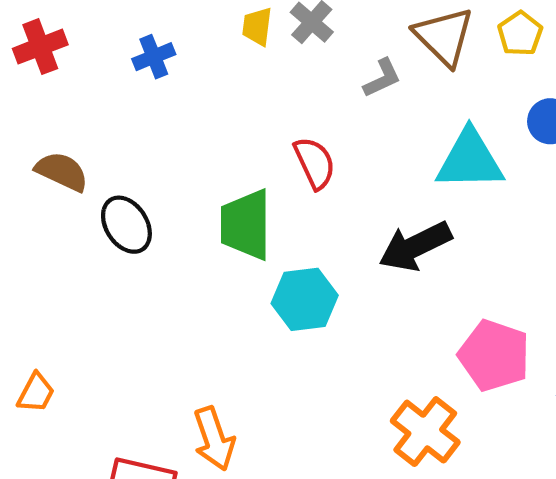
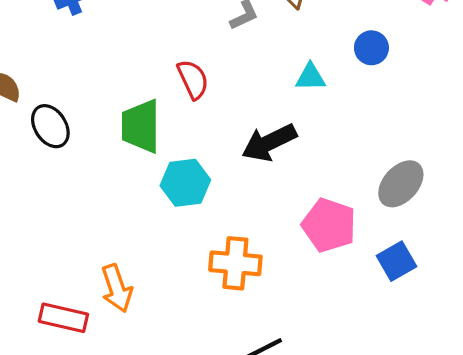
cyan triangle: (470, 160) -> (311, 77), size x0.6
orange cross: (425, 432) -> (235, 263), moved, turned -33

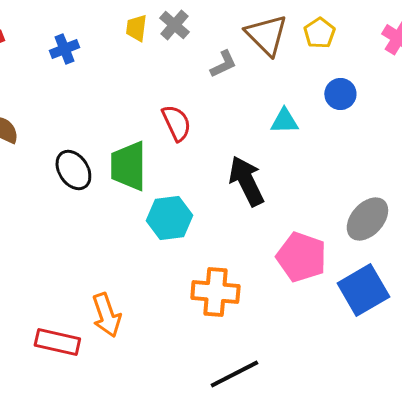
black ellipse: (50, 126) -> (73, 170), moved
black arrow: (269, 142) -> (246, 181), turned 90
blue square: (396, 261) -> (363, 290), size x1.4

